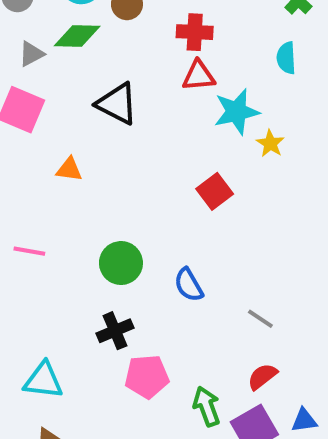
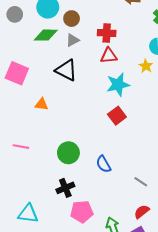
gray triangle: (31, 54) -> (73, 40), moved
cyan star: (236, 112) -> (118, 85), moved
yellow star: (270, 144) -> (146, 66), moved

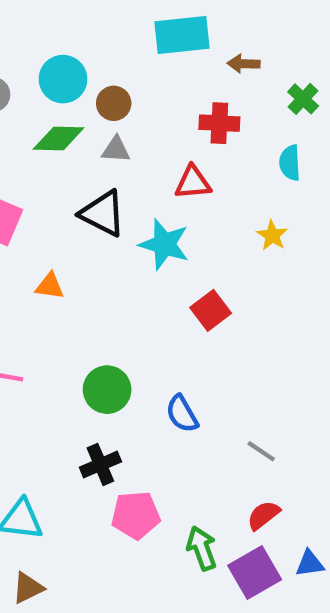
red cross: (107, 33) -> (219, 123), moved
gray triangle: (73, 40) -> (116, 150), turned 32
yellow star: (146, 66) -> (272, 235), moved
cyan star: (118, 85) -> (164, 244), moved, turned 30

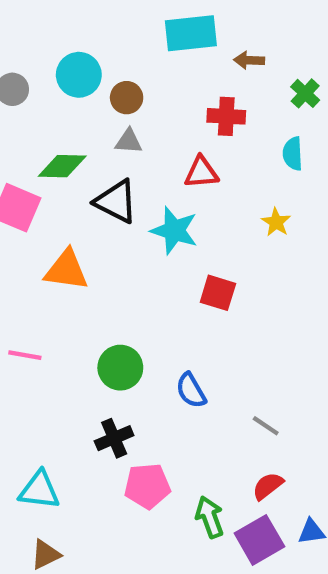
green diamond: (59, 139) -> (62, 166), moved
orange triangle: (50, 286) -> (66, 270), size x1.6
red square: (211, 310) -> (218, 293), turned -36

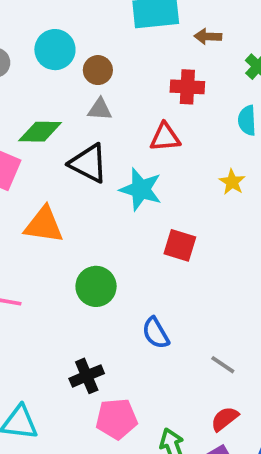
green circle: (120, 368) -> (96, 286), moved

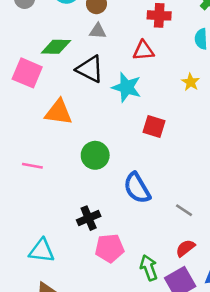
blue semicircle: (156, 333) -> (137, 188), size x1.4

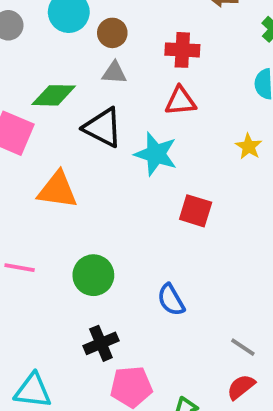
red cross: (159, 15) -> (182, 50), moved
green circle: (95, 155) -> (93, 275), moved
blue semicircle: (137, 188) -> (171, 300), size x0.7
gray line: (184, 210) -> (243, 347), moved

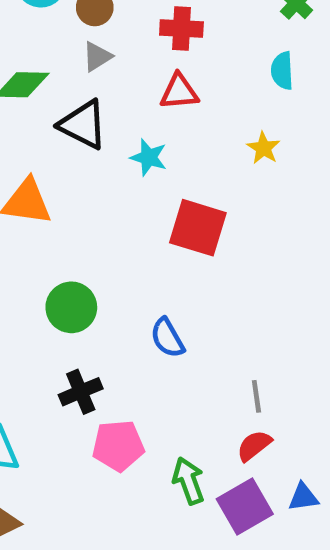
gray triangle: (114, 73) -> (97, 57), turned -36
cyan star: (156, 154) -> (149, 157), size x0.7
red square: (196, 211) -> (198, 228), size x1.4
gray line: (243, 347) -> (256, 396), turned 48

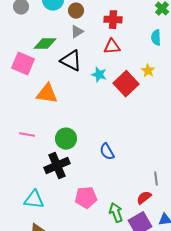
red square: (198, 228) -> (126, 84), moved, turned 30
black cross: (81, 392) -> (57, 166), moved, size x1.4
gray line: (256, 396) -> (156, 179), moved

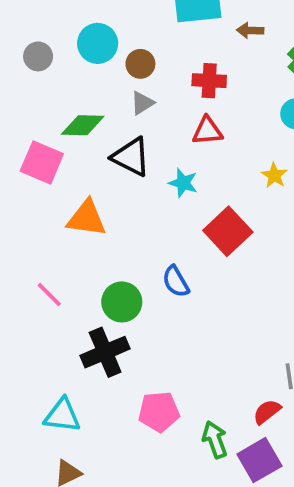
red square: (126, 84) -> (228, 231), moved
pink line: (27, 135) -> (49, 295), turned 35
blue semicircle: (107, 152) -> (176, 281), moved

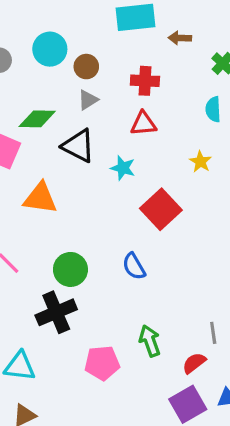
blue semicircle: (176, 281) -> (134, 266), moved
green arrow: (215, 440) -> (150, 341), moved

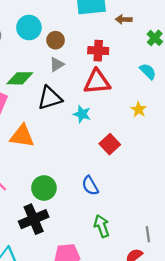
cyan semicircle: (213, 109) -> (148, 71), turned 138
red triangle: (143, 124) -> (97, 82), size x1.4
black triangle: (78, 146) -> (50, 98), turned -44
red square: (161, 209) -> (110, 144), size x0.7
green arrow: (150, 341) -> (102, 226), moved

